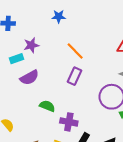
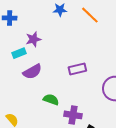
orange line: (75, 51) -> (90, 15), moved
purple rectangle: (74, 76) -> (77, 69), turned 54

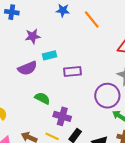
cyan rectangle: (19, 53) -> (50, 55), moved

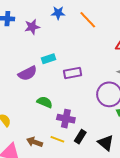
purple star: (33, 36) -> (32, 27), moved

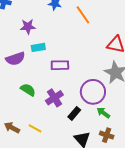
purple star: (32, 27) -> (28, 27), moved
purple cross: (66, 119) -> (54, 98), moved, turned 36
black rectangle: (80, 137) -> (74, 113), moved

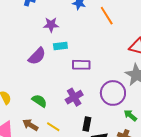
purple semicircle: (15, 59) -> (37, 56), turned -30
green semicircle: (28, 90) -> (39, 101), moved
black rectangle: (74, 113) -> (87, 124), moved, turned -32
green arrow: (103, 113) -> (130, 115), moved

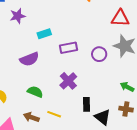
purple star: (51, 25) -> (18, 16), moved
purple semicircle: (37, 56) -> (29, 59), moved, turned 36
purple circle: (113, 93) -> (99, 54), moved, size x0.6

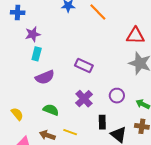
cyan rectangle: (44, 34) -> (37, 54), moved, turned -56
purple rectangle: (69, 48) -> (84, 66), turned 36
purple circle: (99, 54) -> (117, 96), moved

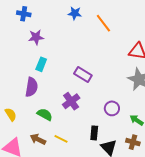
cyan rectangle: (37, 54) -> (41, 64), moved
purple semicircle: (45, 77) -> (32, 87), moved, turned -66
purple cross: (84, 99) -> (71, 101), moved

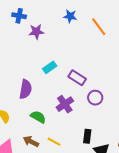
purple star: (36, 37) -> (36, 32), moved
cyan rectangle: (41, 64) -> (50, 67), moved, turned 32
purple circle: (112, 108) -> (95, 98), moved

